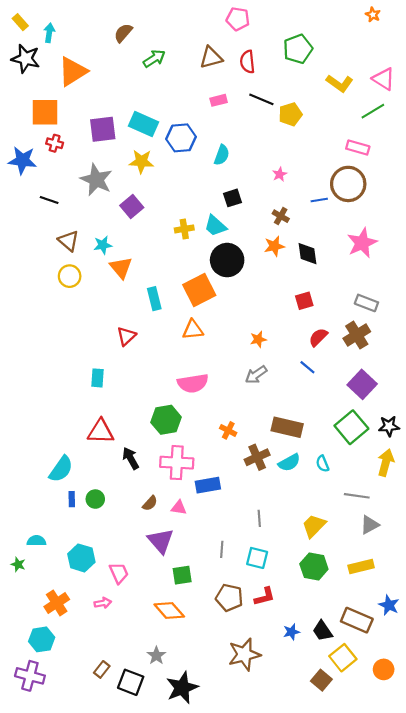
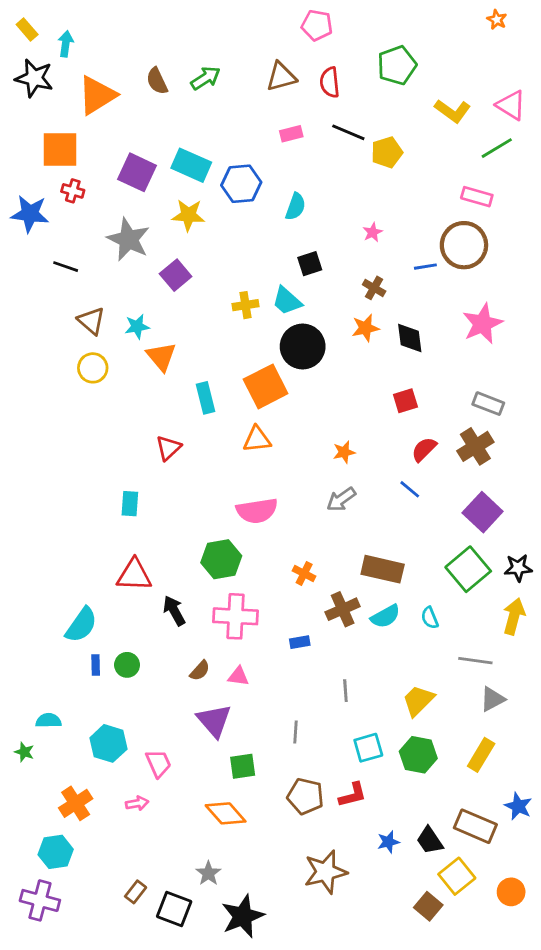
brown semicircle: (123, 33) -> (157, 81), moved, turned -66
purple square: (103, 129) -> (137, 172), turned 32
blue rectangle: (208, 485) -> (300, 642), moved, size x0.6
cyan square: (257, 558) -> (368, 748), moved, turned -30
yellow rectangle: (361, 567) -> (481, 755), turned -45

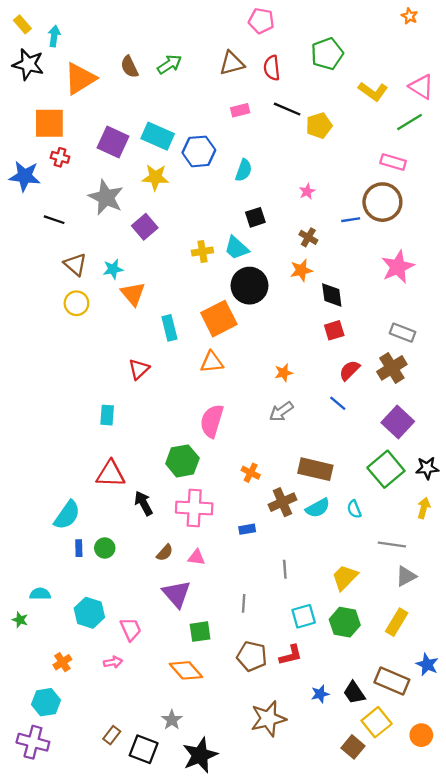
black diamond: (410, 338) -> (332, 295), moved
pink semicircle: (257, 511) -> (212, 421), turned 116
yellow arrow: (514, 616) -> (424, 508), size x0.7
orange cross: (76, 803) -> (62, 662), size x0.7

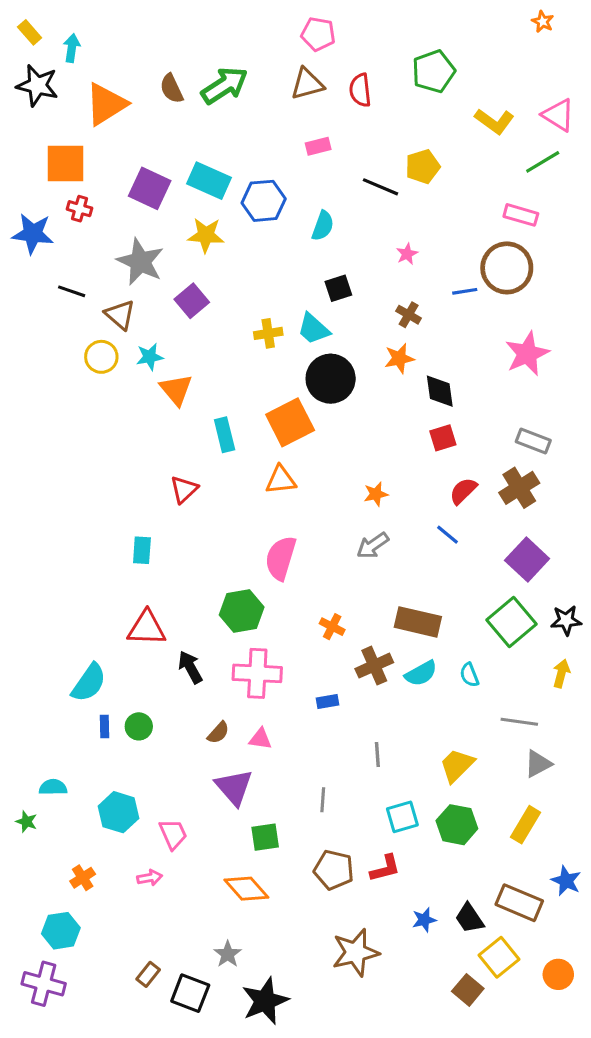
pink pentagon: (261, 21) -> (318, 34), moved
green arrow: (169, 64) -> (225, 85), size x1.4
black line: (287, 109) -> (380, 187), moved
brown triangle: (75, 264) -> (120, 315), moved
yellow circle: (76, 303) -> (101, 357), moved

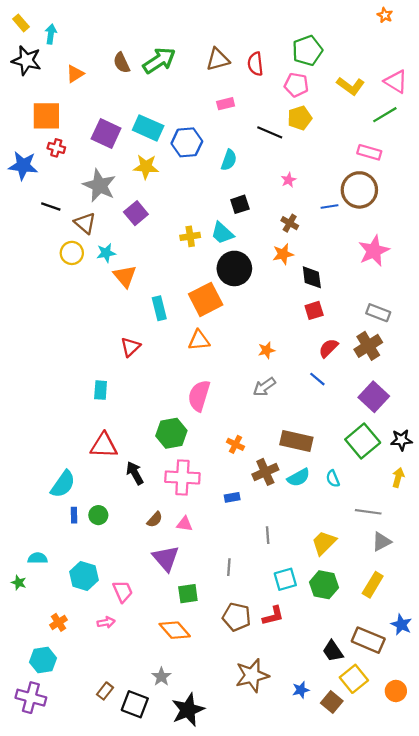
pink pentagon: (318, 34) -> (296, 85), moved
orange triangle: (106, 104) -> (75, 74), size x0.6
blue star: (424, 920) -> (301, 690), moved

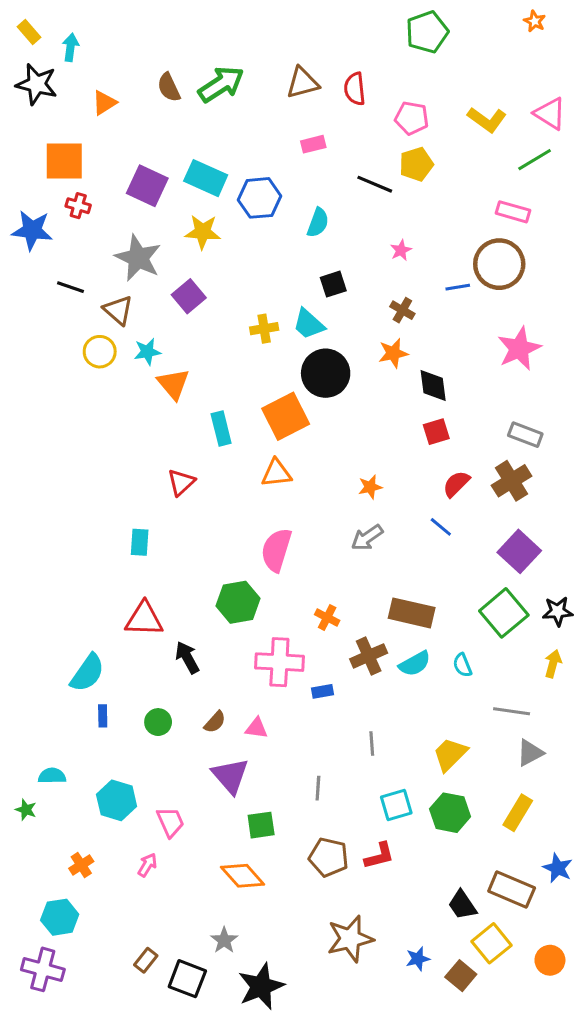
green pentagon: (307, 51) -> (427, 32), moved
pink cross: (182, 478) -> (279, 662), moved
green circle: (98, 515) -> (158, 722), moved
pink arrow: (106, 622) -> (147, 865), turned -49

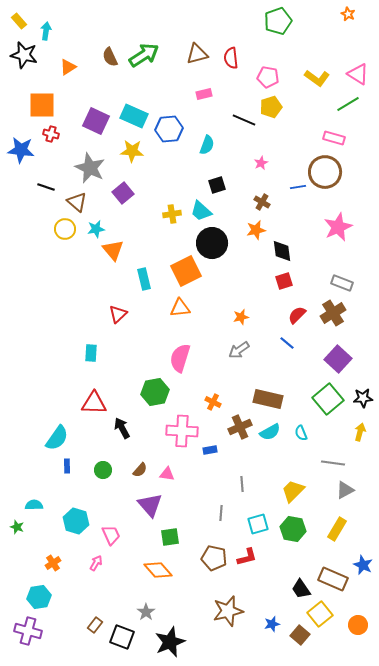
gray line: (318, 788) -> (221, 513), moved

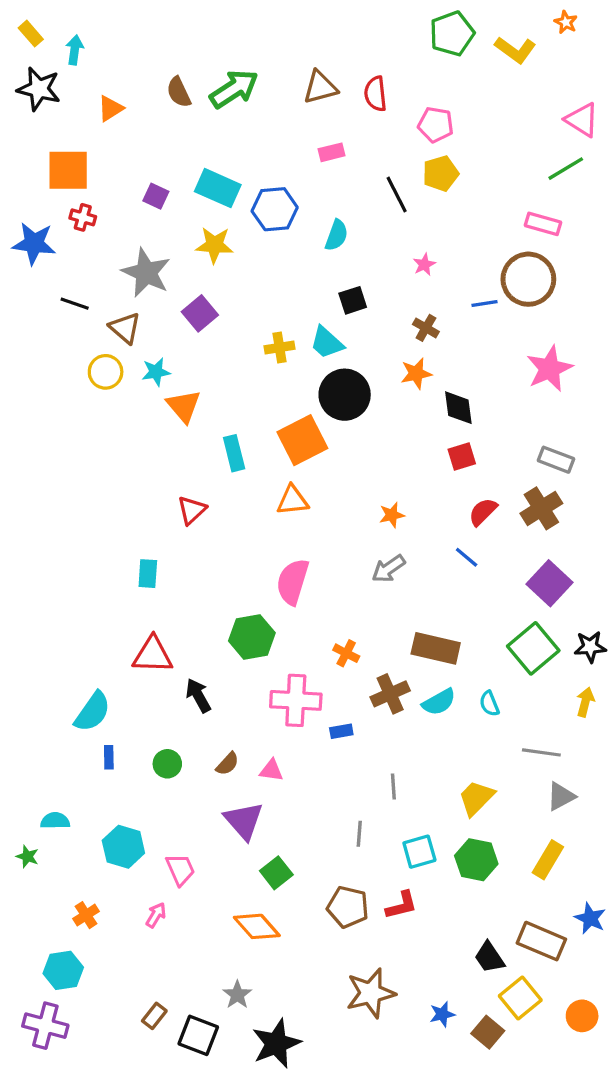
yellow L-shape: (317, 78) -> (515, 50), moved
black line: (244, 120) -> (397, 195), turned 40
purple square: (96, 121) -> (156, 196), size x0.6
green square: (170, 537) -> (276, 873), turned -30

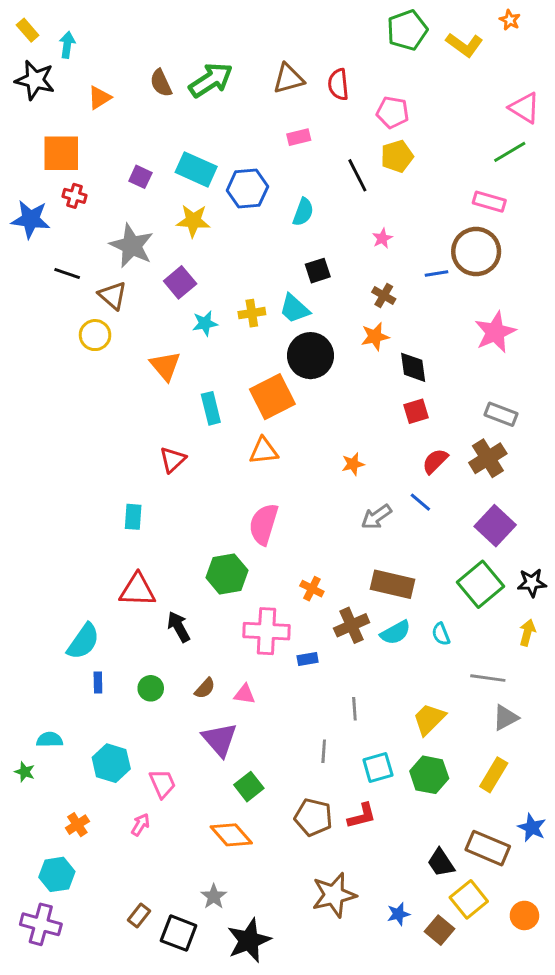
cyan star: (156, 372) -> (205, 323), moved
gray arrow: (389, 569) -> (376, 517), moved

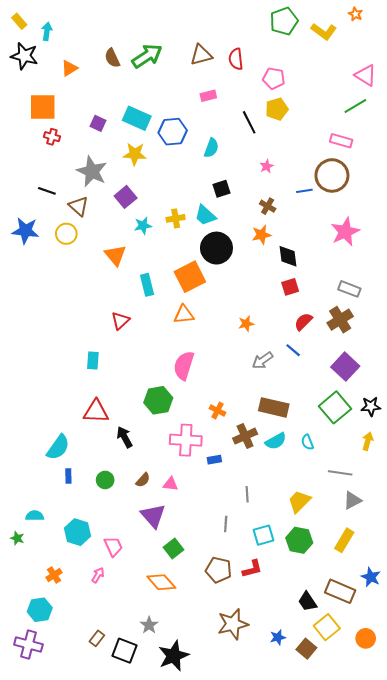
blue star: (31, 219) -> (25, 231), moved

